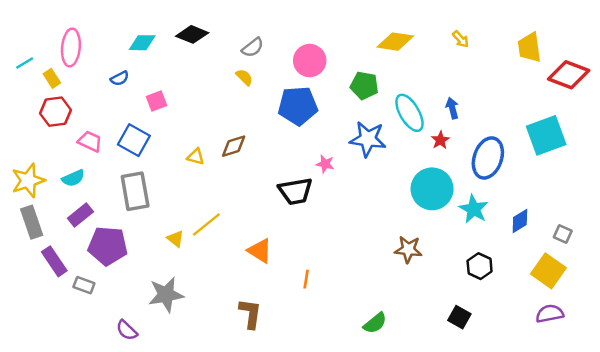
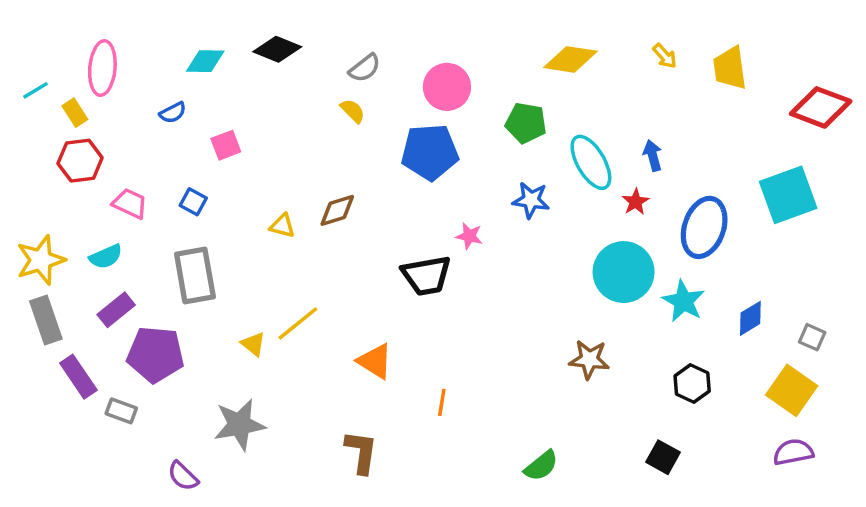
yellow trapezoid: (529, 47) -> (730, 68), moved
blue star: (368, 139) -> (531, 200), size x0.7
blue square: (134, 140) -> (193, 202), size x0.6

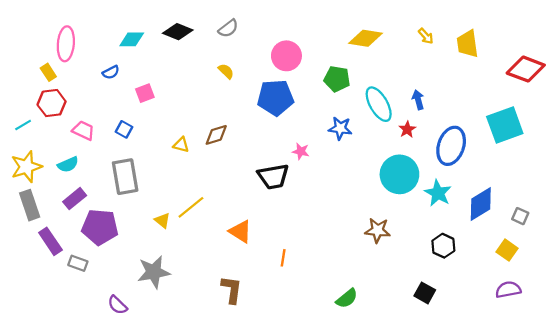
gray semicircle: (365, 68) -> (228, 28), moved
cyan line: (36, 90) -> (23, 125), moved
blue diamond: (750, 318) -> (481, 204), size x1.5
yellow square: (792, 390) -> (507, 250), size x0.7

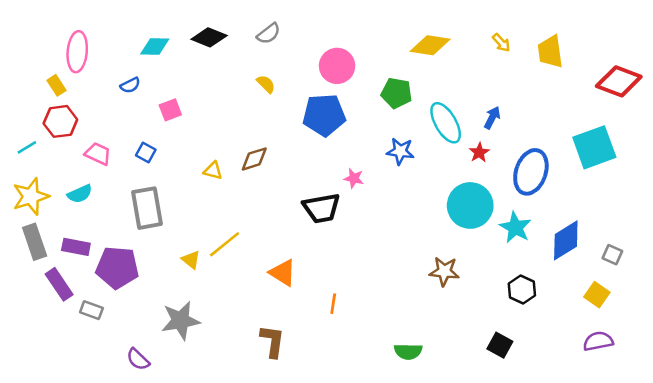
blue arrow: (418, 100) -> (492, 118), turned 42
purple rectangle: (75, 199) -> (76, 247), moved, turned 50
green semicircle: (347, 298) -> (408, 352), turned 40

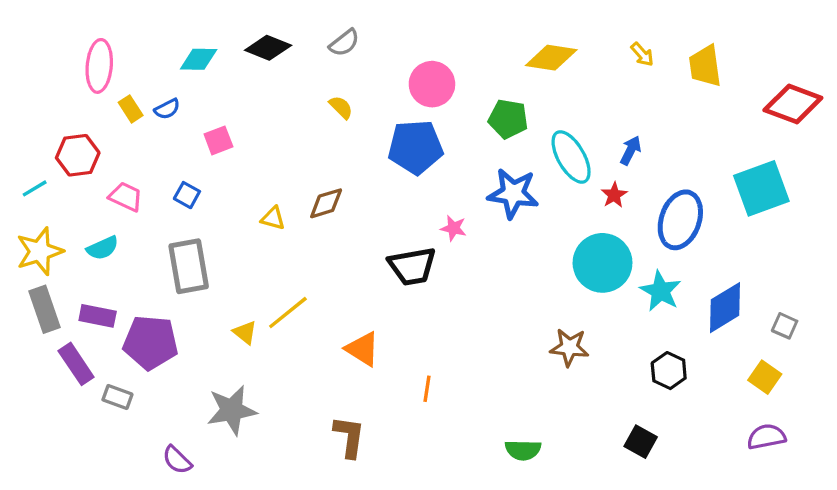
yellow rectangle: (57, 85) -> (131, 109), moved
blue star: (400, 151) -> (513, 193), size x1.4

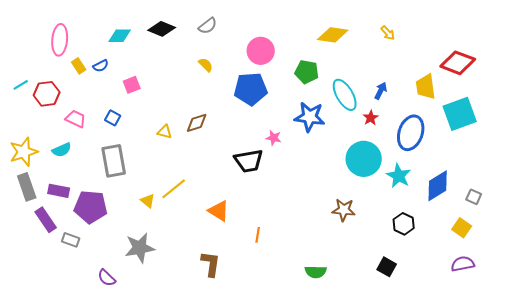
yellow trapezoid: (705, 66) -> (426, 87), moved
red diamond: (793, 104) -> (458, 63), moved
cyan line: (35, 188) -> (21, 85), moved

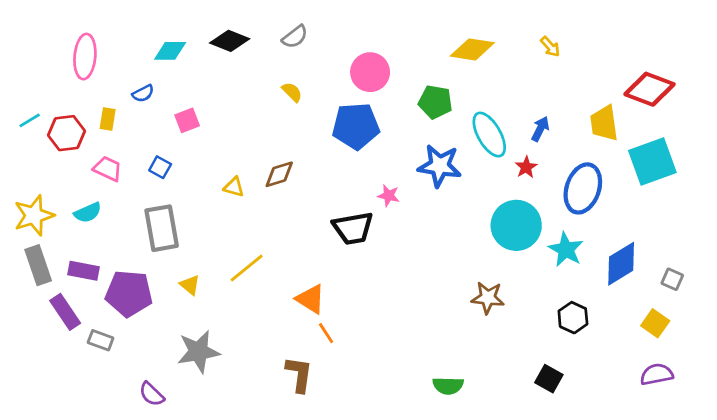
yellow rectangle: (79, 66) -> (108, 119), moved, turned 42
yellow triangle: (148, 201) -> (190, 285), moved
orange line: (258, 235) -> (326, 333), moved, turned -42

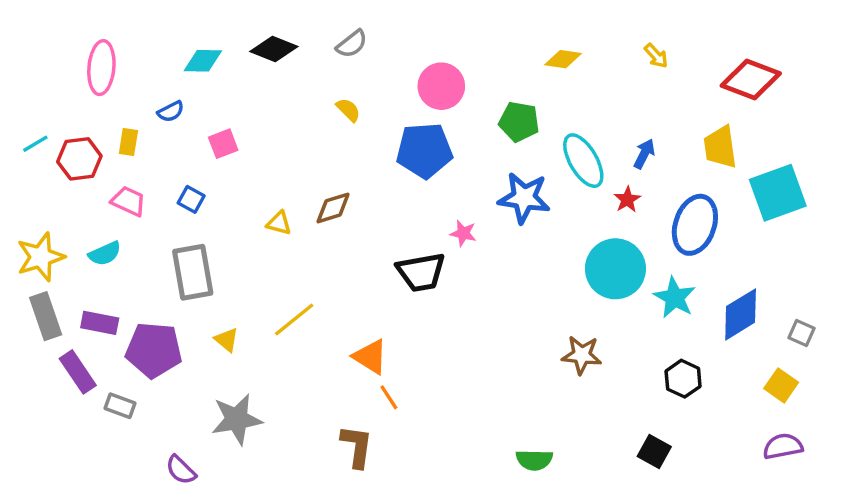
yellow diamond: (472, 49) -> (563, 59), size x0.7
red diamond: (650, 89) -> (751, 79), moved

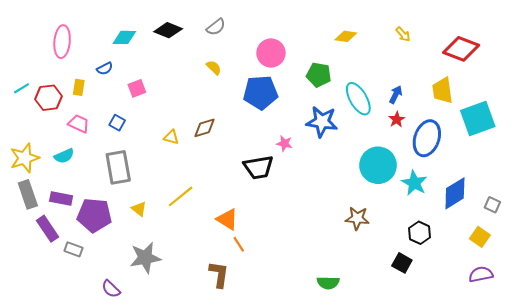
red star: (627, 199) -> (397, 120), moved
black square: (654, 451) -> (402, 263), moved

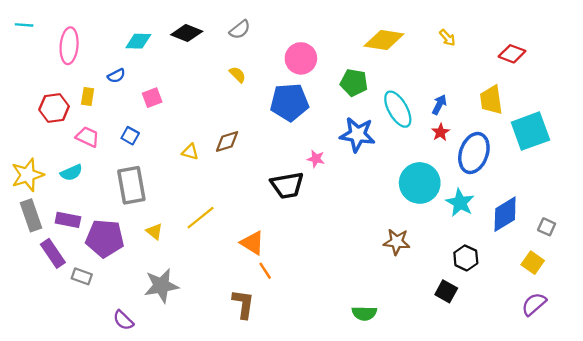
yellow diamond: (346, 36) -> (384, 40), size x1.6
red diamond: (461, 49) -> (512, 54), size x0.7
cyan line: (22, 88) -> (24, 25), moved, turned 35
purple semicircle: (481, 274) -> (534, 304), turned -30

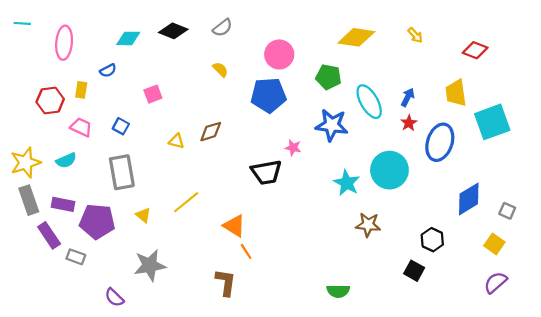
pink square: (152, 98) -> (153, 94), moved
cyan star: (460, 203) -> (347, 183), moved

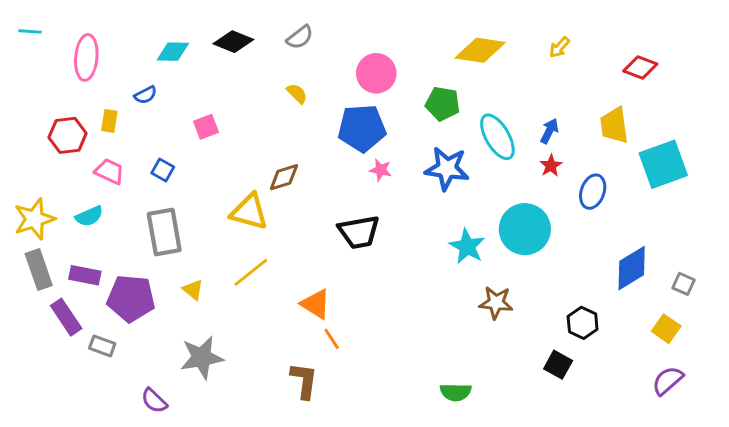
yellow arrow: (415, 35) -> (559, 47), turned 84
yellow triangle: (176, 141) -> (249, 212), moved, size x1.8
blue ellipse: (440, 142) -> (593, 192), size x0.7
pink star: (293, 148) -> (381, 170), moved

